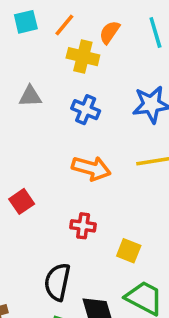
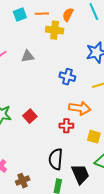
orange line: (64, 25) -> (42, 14), turned 56
blue cross: (86, 110) -> (67, 77), moved
orange arrow: (91, 168) -> (80, 108), moved

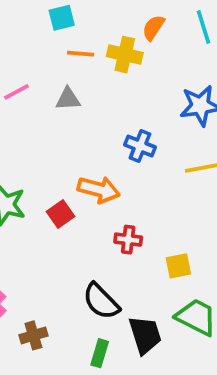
orange line: (42, 14) -> (81, 54), moved
orange arrow: (80, 108) -> (99, 190), moved
yellow square: (94, 137) -> (178, 266), turned -32
black semicircle: (56, 159) -> (101, 301), turned -55

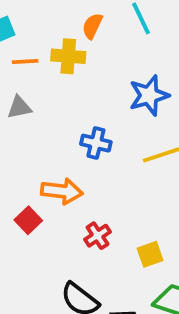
red cross: (128, 240) -> (98, 236), turned -32

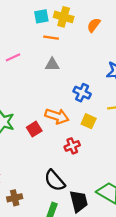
yellow cross: (68, 56) -> (64, 17), moved
gray triangle: (19, 107) -> (52, 64), moved
yellow square: (150, 254) -> (89, 121), moved, turned 32

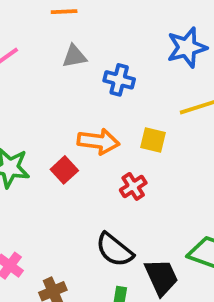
blue cross: (82, 93) -> (119, 80), moved

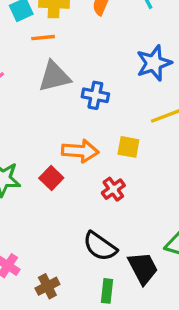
gray triangle: (74, 56) -> (54, 77), size x1.5

